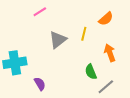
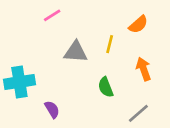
gray triangle: (58, 40) -> (76, 52), turned 42
green semicircle: (91, 72) -> (106, 87), moved

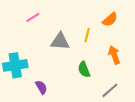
pink line: (52, 15) -> (33, 17), moved

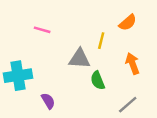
pink line: (33, 17) -> (42, 30), moved, turned 48
gray triangle: (60, 41) -> (79, 59), moved

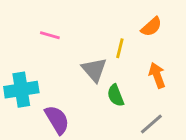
gray triangle: (79, 59) -> (94, 70), turned 45
purple semicircle: (48, 101) -> (57, 120), size x1.5

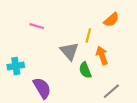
orange arrow: (157, 75) -> (102, 55), moved
cyan cross: (21, 90) -> (16, 66), size x0.7

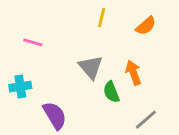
pink line: (37, 26) -> (33, 42), moved
yellow line: (88, 35) -> (102, 18), moved

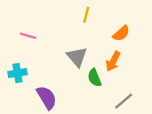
orange semicircle: (146, 26) -> (121, 33), moved
orange arrow: (133, 73) -> (113, 61), turned -132

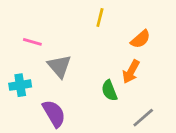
gray triangle: (77, 57) -> (59, 66), moved

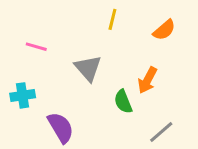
orange semicircle: (140, 39) -> (164, 30), moved
gray triangle: (59, 66) -> (88, 68), moved

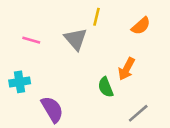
gray triangle: (88, 68) -> (76, 39), moved

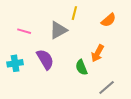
gray triangle: (76, 39) -> (58, 30), turned 42
purple semicircle: (52, 109) -> (45, 59), moved

